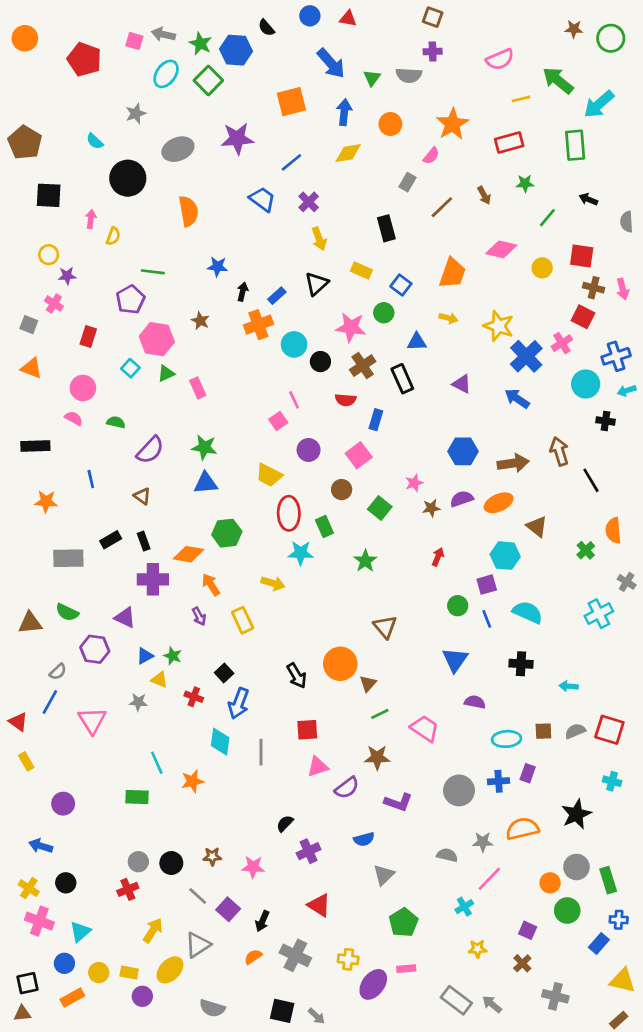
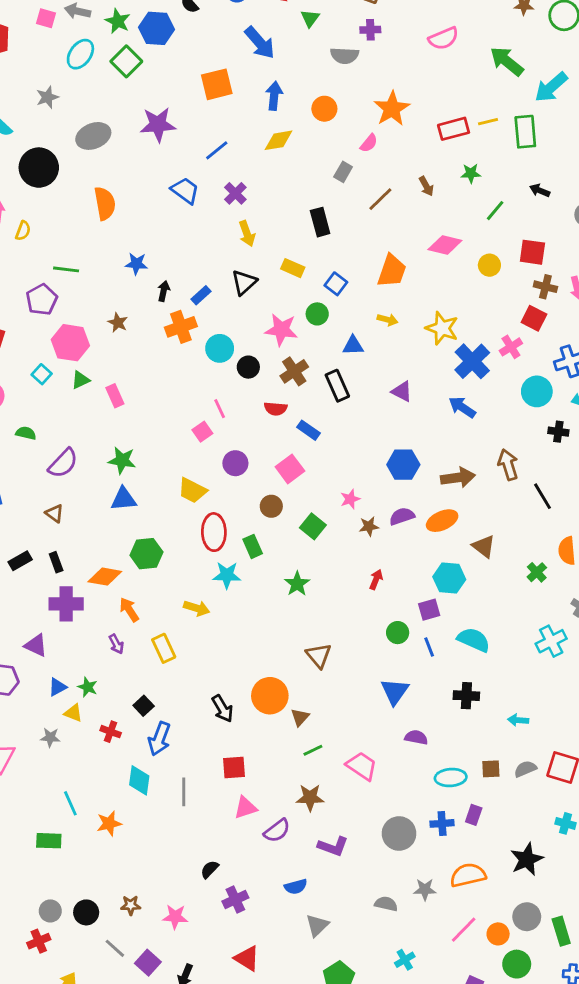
green triangle: (372, 78) -> (310, 18), moved
yellow line: (521, 99) -> (488, 122), moved
blue rectangle: (376, 420) -> (309, 430), turned -72
pink line: (489, 879) -> (464, 930), moved

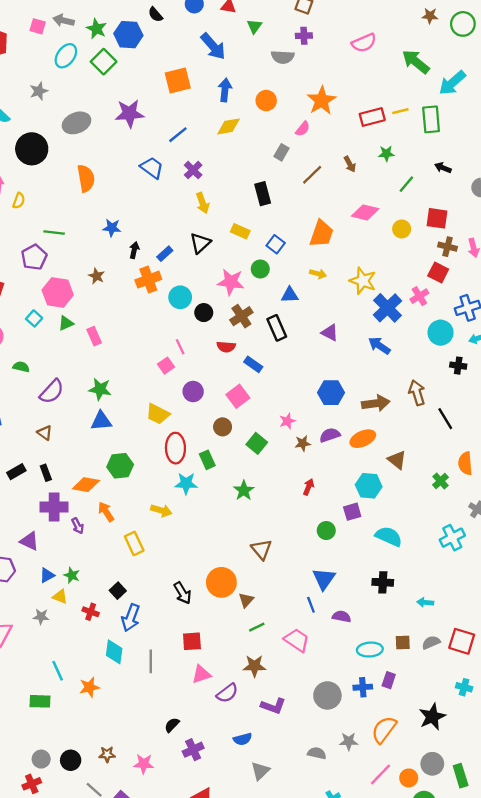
purple arrow: (116, 644) -> (78, 526), moved
blue line: (429, 647) -> (311, 605), moved
orange semicircle: (468, 875) -> (384, 730), turned -40

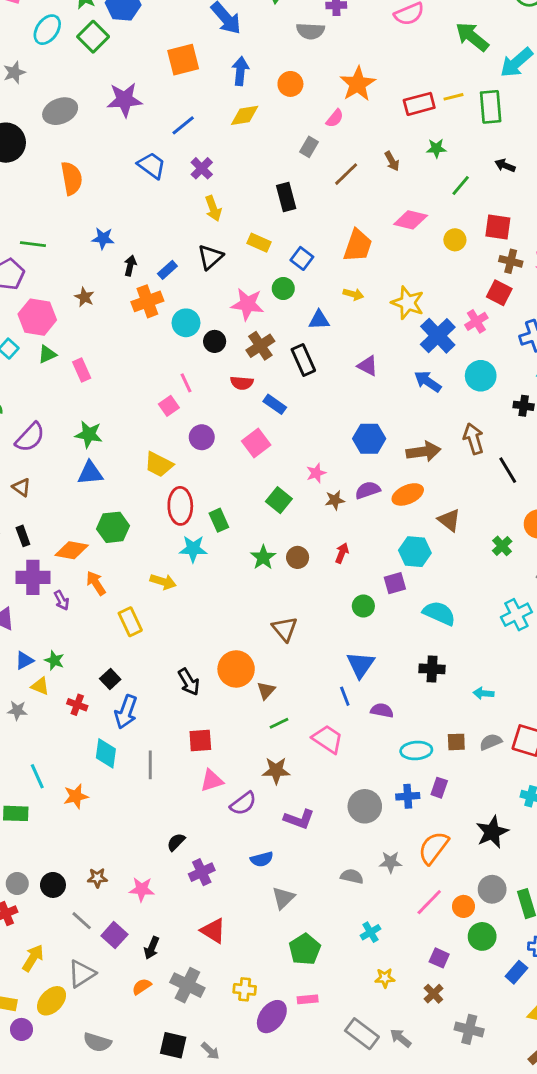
cyan circle: (441, 333) -> (481, 376), moved
brown circle: (223, 427) -> (298, 557), moved

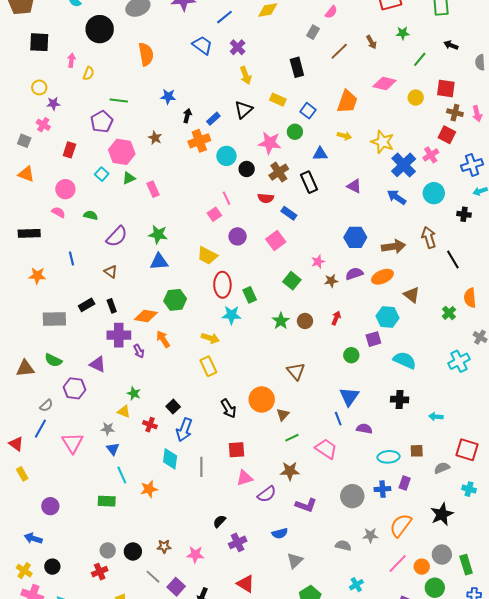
yellow rectangle: (130, 622) -> (208, 366), moved
blue triangle: (24, 660) -> (113, 449), moved, turned -40
gray semicircle: (491, 742) -> (442, 468), moved

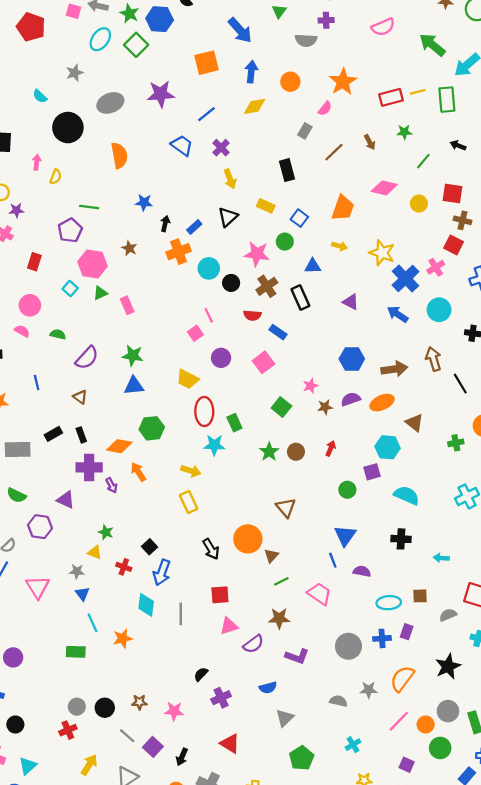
green cross: (449, 313) -> (456, 443), turned 32

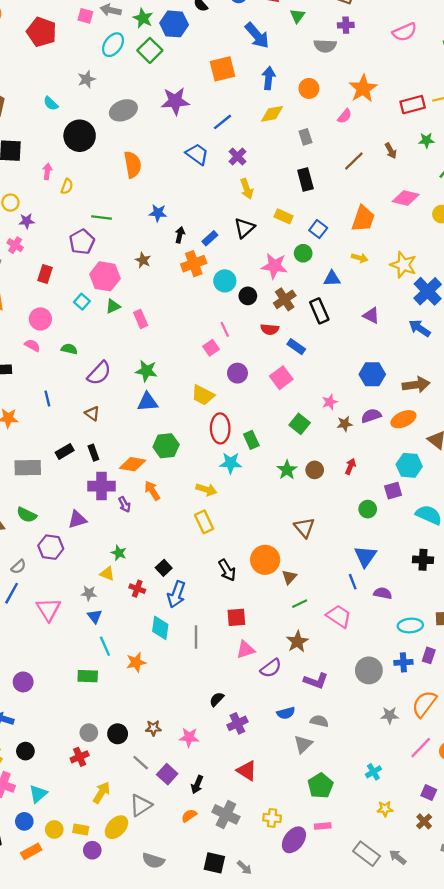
gray rectangle: (305, 131) -> (305, 137), moved, turned -48
purple triangle: (66, 500) -> (77, 519), turned -42
brown star: (279, 618) -> (297, 642), turned -30
gray semicircle: (338, 701) -> (319, 721), moved

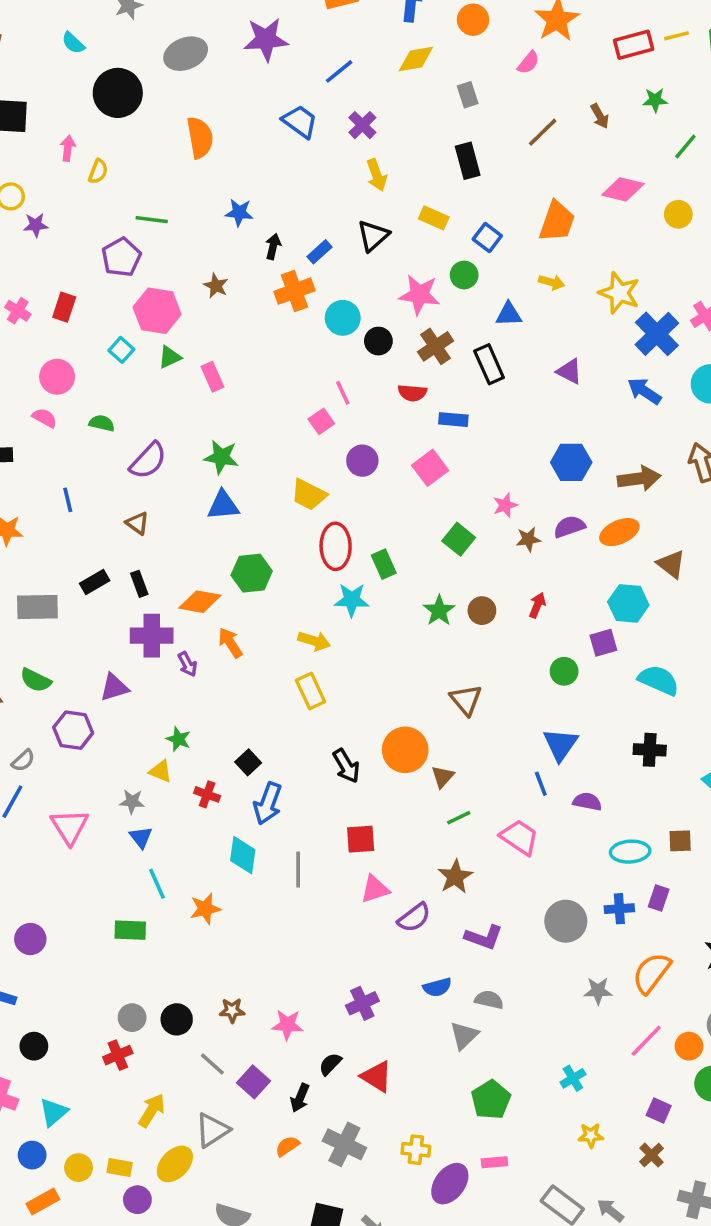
pink cross: (15, 245) -> (18, 311), moved
blue rectangle: (296, 347) -> (453, 420), turned -30
black semicircle: (217, 699) -> (330, 1064), moved

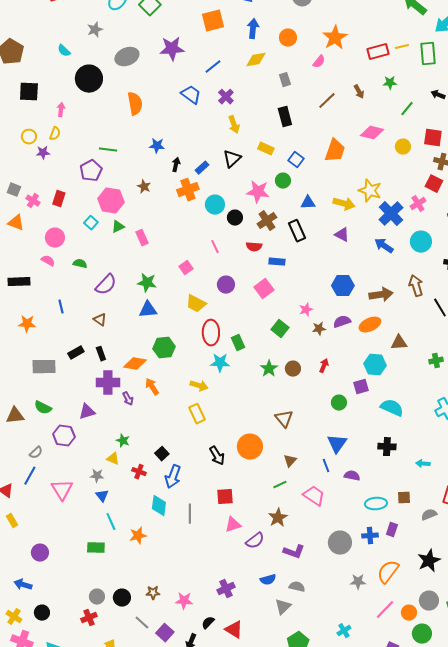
yellow semicircle: (98, 171) -> (55, 134), moved
yellow arrow: (552, 282) -> (344, 204), moved, size x1.5
pink square: (321, 421) -> (186, 268), moved
brown triangle: (671, 564) -> (399, 343), turned -42
brown triangle: (443, 777) -> (290, 461), moved

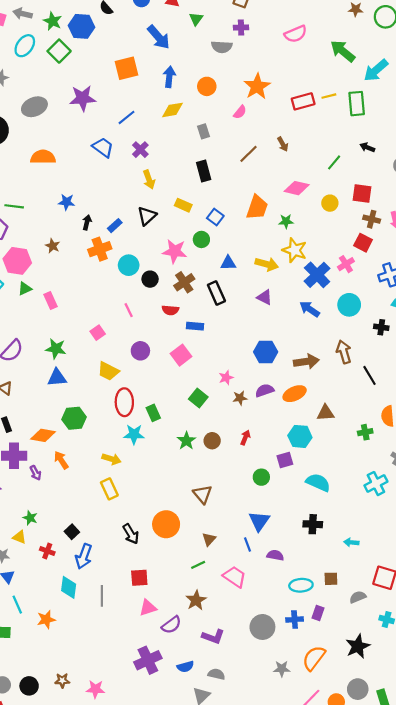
green star: (390, 83) -> (286, 221), moved
orange semicircle: (135, 104) -> (43, 157), turned -80
purple cross: (226, 589) -> (148, 660), moved, size x1.4

